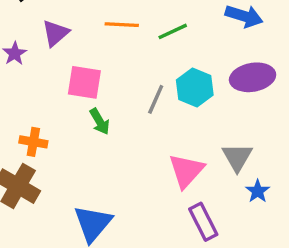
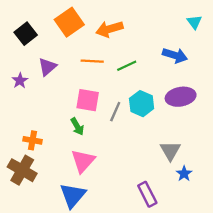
pink square: (84, 82) -> (88, 100), moved
pink triangle: (186, 171) -> (83, 161), moved

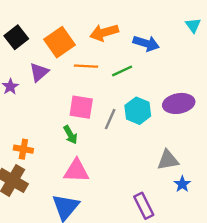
orange square: (69, 22) -> (60, 42), moved
blue arrow: (175, 55) -> (146, 43), moved
gray triangle: (170, 151) -> (168, 160), turned 50
pink triangle: (83, 161) -> (76, 171), turned 50

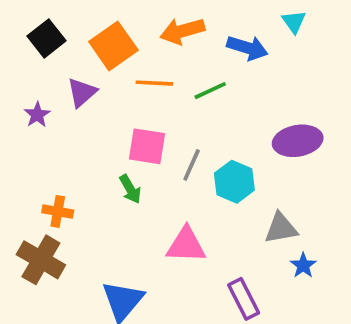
cyan triangle: (193, 25) -> (294, 22), moved
cyan hexagon: (138, 111) -> (234, 182), moved
pink triangle: (76, 171) -> (186, 245), moved

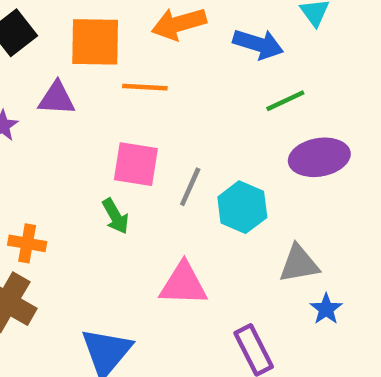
orange square: (113, 46) -> (95, 42), turned 36
green line: (210, 91) -> (285, 101), moved
purple triangle: (82, 92) -> (57, 98), turned 44

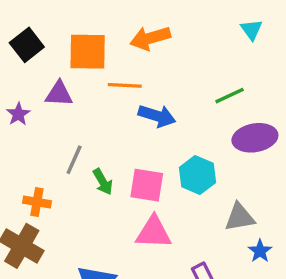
blue arrow: (258, 44) -> (157, 116), moved
pink square: (136, 164) -> (147, 185), moved
gray line: (190, 187) -> (74, 160), moved

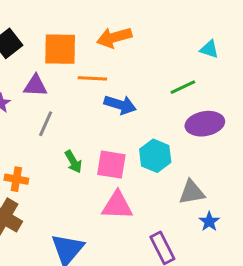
cyan triangle: (252, 30) -> (209, 49), moved, turned -36
gray line: (74, 160) -> (46, 124), moved

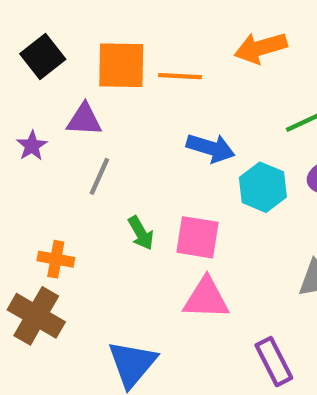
orange arrow: (114, 37) -> (261, 48), moved
orange line: (92, 78) -> (180, 76), moved
cyan hexagon: (155, 156) -> (263, 187), moved

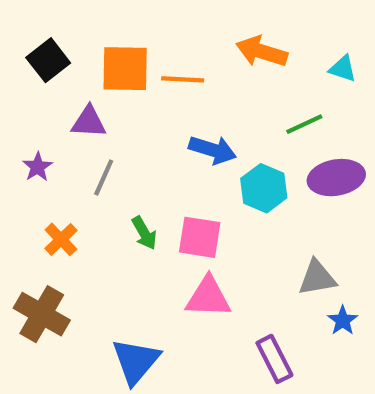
orange arrow: (261, 48) -> (262, 52), turned 33
purple star: (32, 146) -> (38, 167), moved
orange cross: (56, 259) -> (61, 239), moved, turned 36

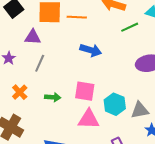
green line: (304, 124) -> (130, 27), moved
cyan hexagon: (264, 188) -> (115, 104), moved
green arrow: (144, 233) -> (53, 97), moved, turned -56

